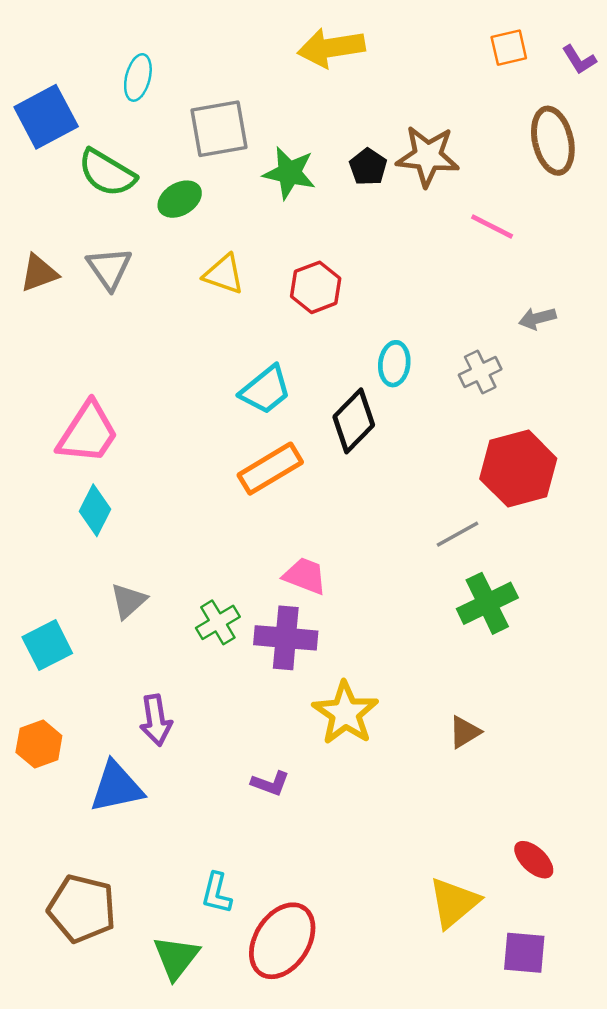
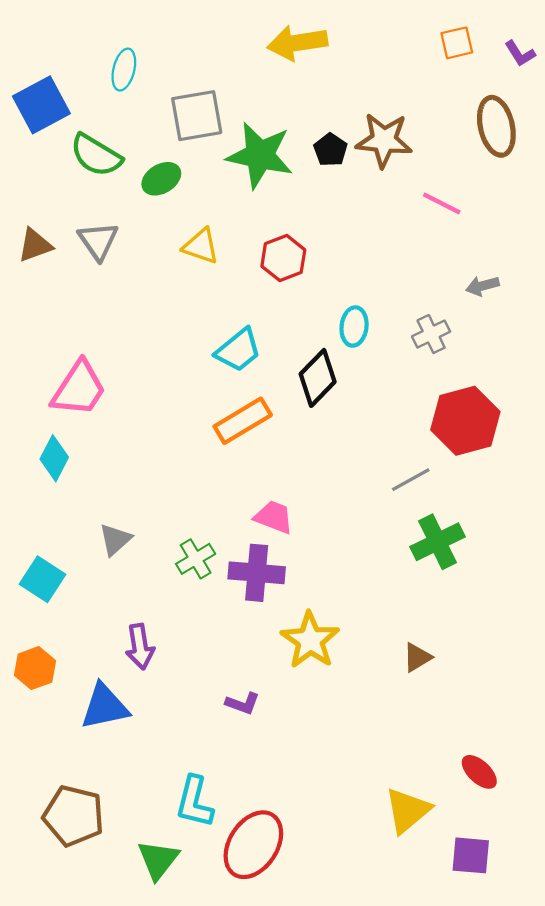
green star: (289, 173) -> (260, 155), size x1.4
cyan diamond: (95, 510) -> (54, 458), moved
cyan square: (47, 645) -> (42, 579), turned -30
cyan L-shape: (217, 893) -> (194, 802), size x1.4

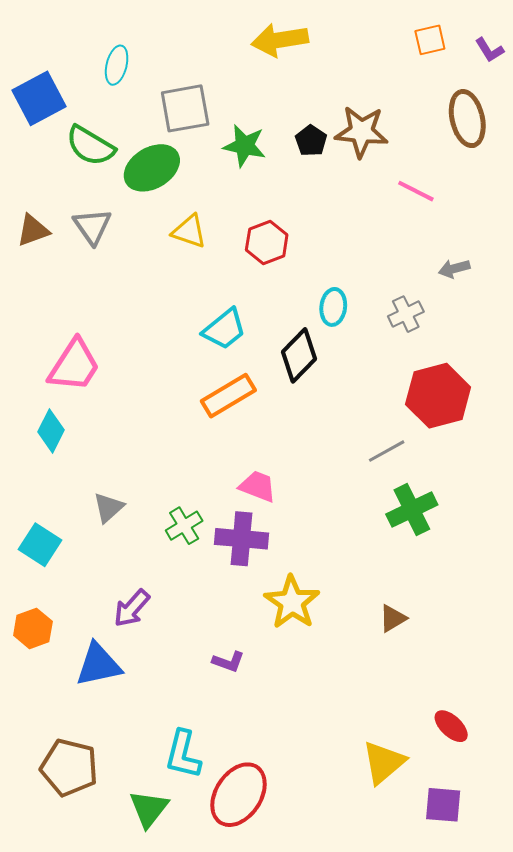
green star: (260, 155) -> (245, 146), size x0.7
green ellipse: (161, 179) -> (152, 168), size x1.5
purple arrow: (140, 647) -> (132, 608), turned 51

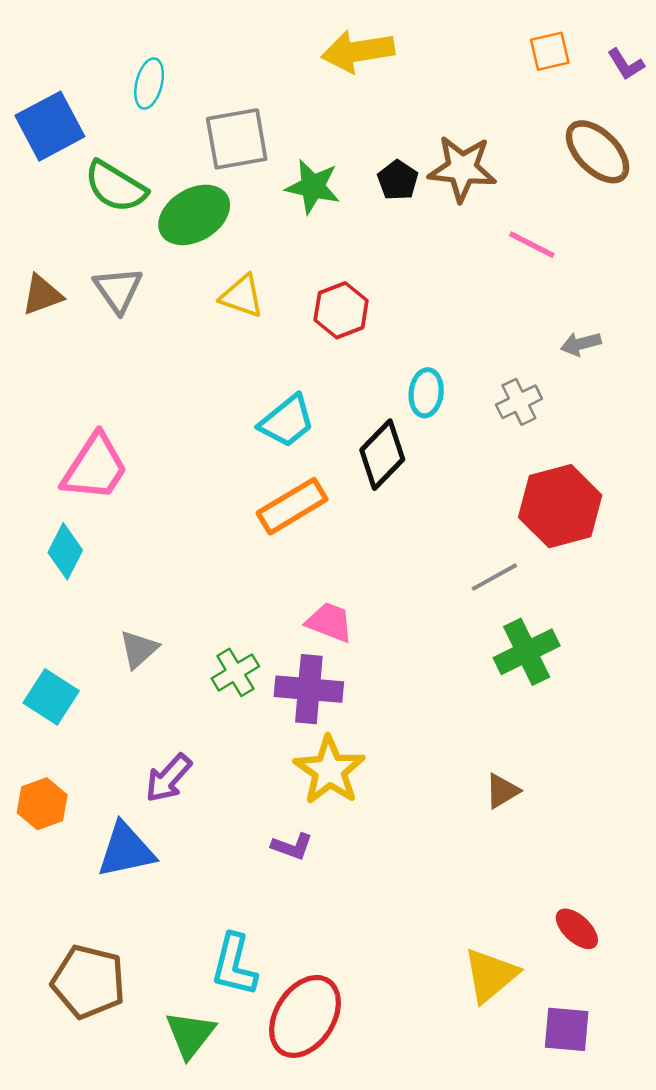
brown ellipse: (467, 119) -> (597, 152), turned -32
yellow star: (292, 602) -> (329, 770), moved

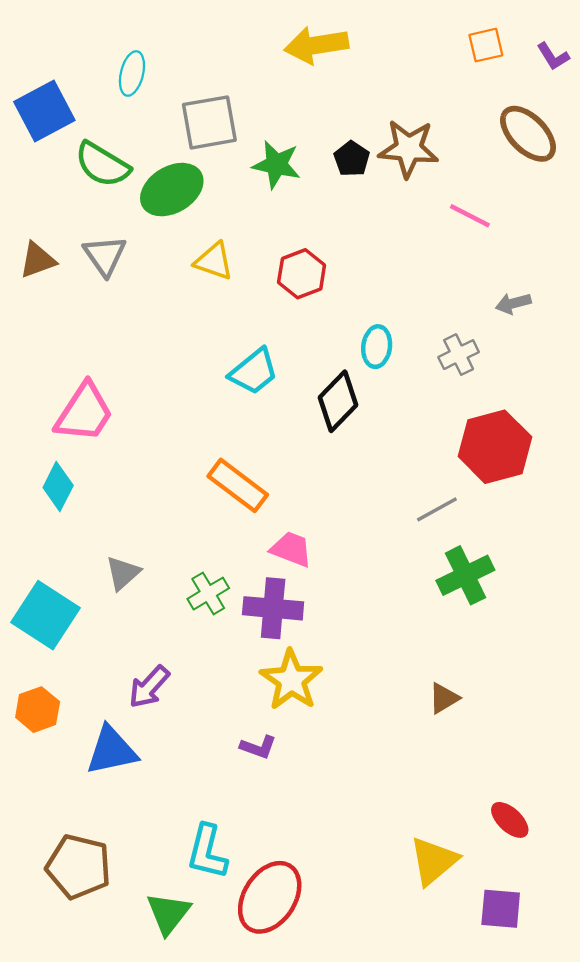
orange rectangle: (292, 506) -> (238, 485), moved, turned 68
cyan square: (51, 697) -> (46, 615), size x1.4

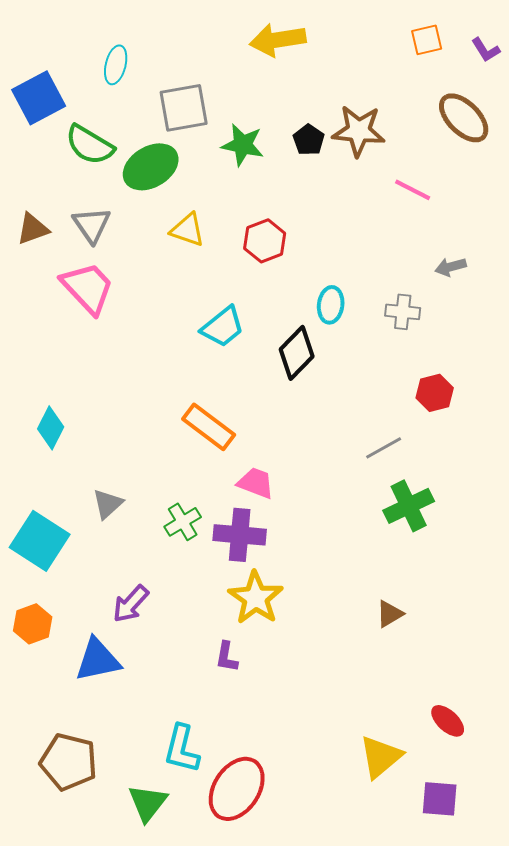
gray cross: (459, 355) -> (403, 312), turned 32
pink trapezoid: (84, 413) -> (88, 288), moved, turned -76
red hexagon: (495, 447) -> (435, 393), size x0.6
purple L-shape: (258, 747) -> (227, 657), turned 80

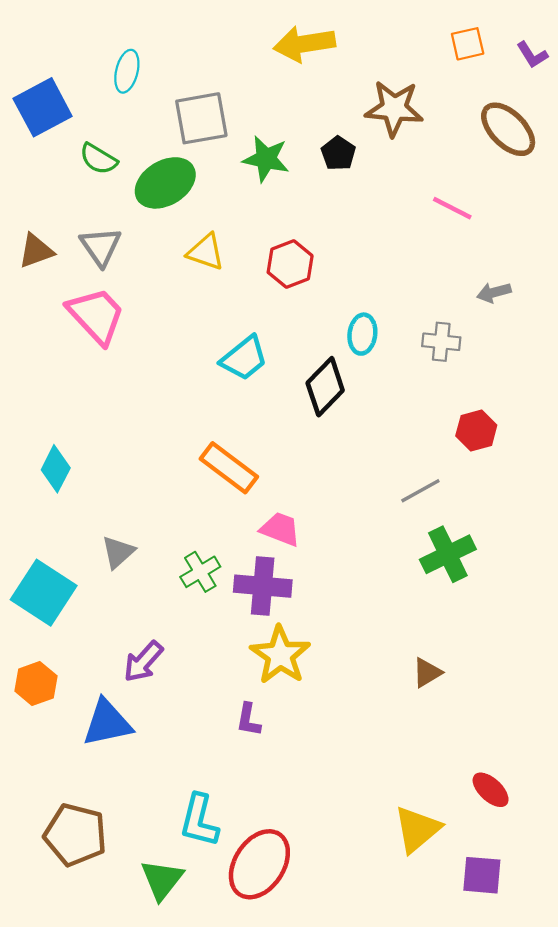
brown star: (359, 131) -> (394, 108), moved
green semicircle: (90, 145) -> (98, 159), size x0.7

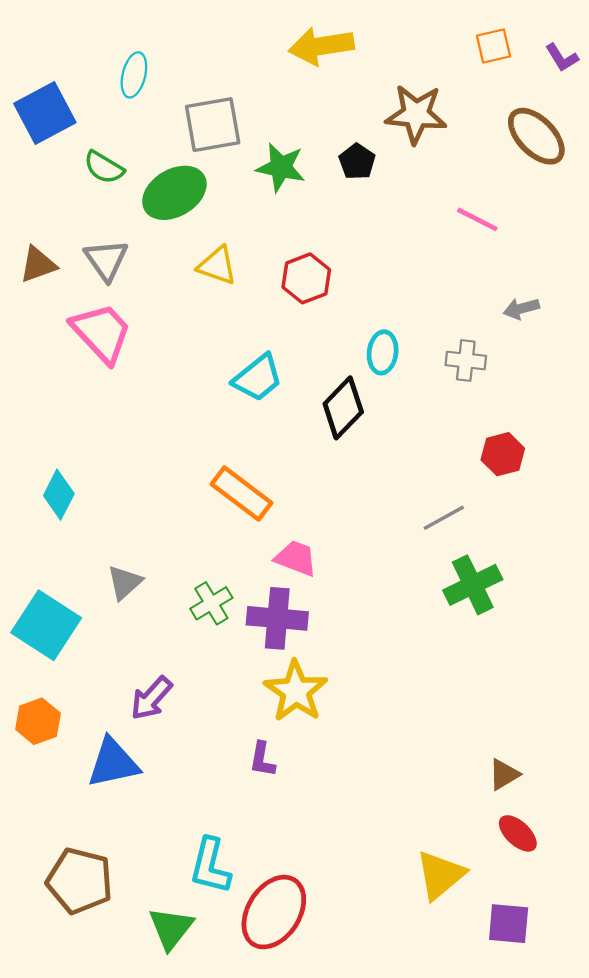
brown triangle: (427, 673) -> (504, 774), moved

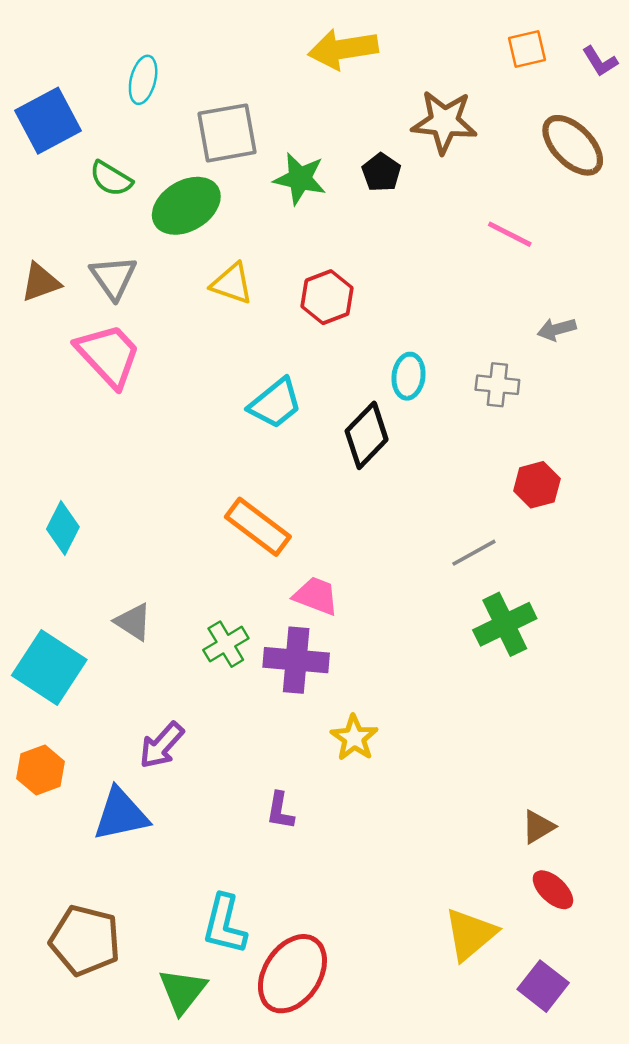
gray triangle: (125, 583) -> (133, 622), turned -45
yellow star: (296, 691) -> (354, 738), moved, size x0.7
purple square: (509, 924) -> (543, 986), turned 33

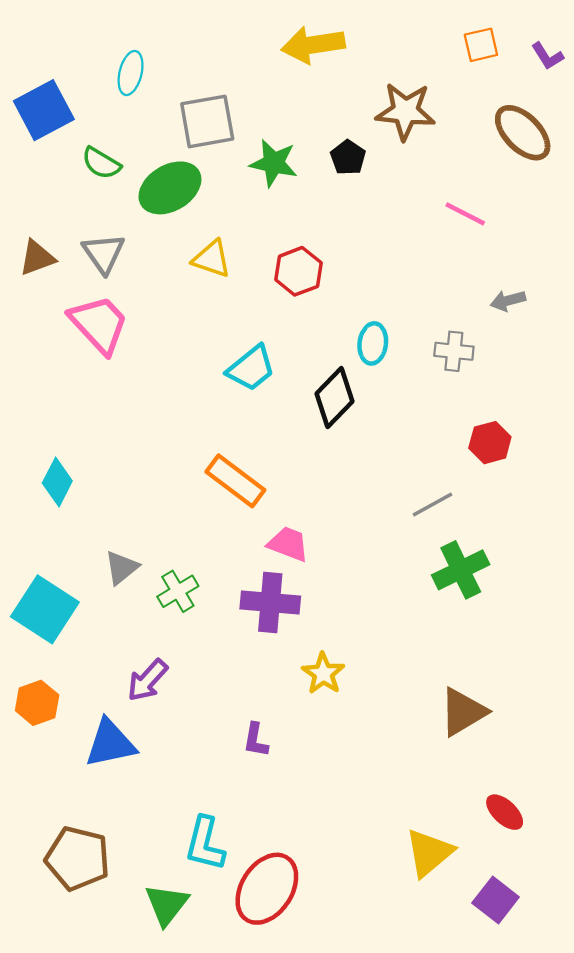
gray triangle: (133, 622) -> (122, 568), turned 48
green cross: (226, 644) -> (178, 591), moved
brown triangle: (538, 827) -> (463, 712), moved, size x1.6

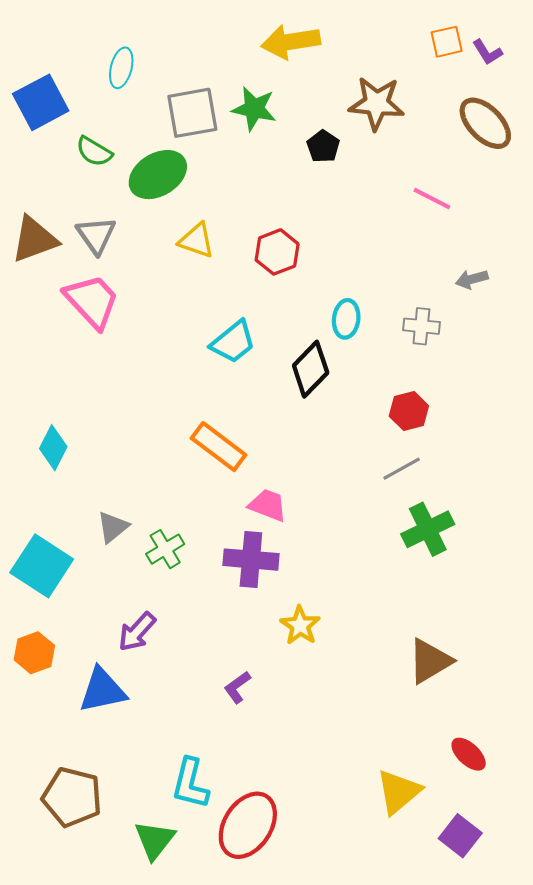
purple L-shape: (547, 56) -> (487, 52), moved
green star: (274, 163) -> (254, 109), moved
brown triangle: (37, 258) -> (34, 239), size x1.4
red hexagon: (490, 443) -> (409, 411), moved
purple L-shape: (256, 740) -> (237, 687), turned 44

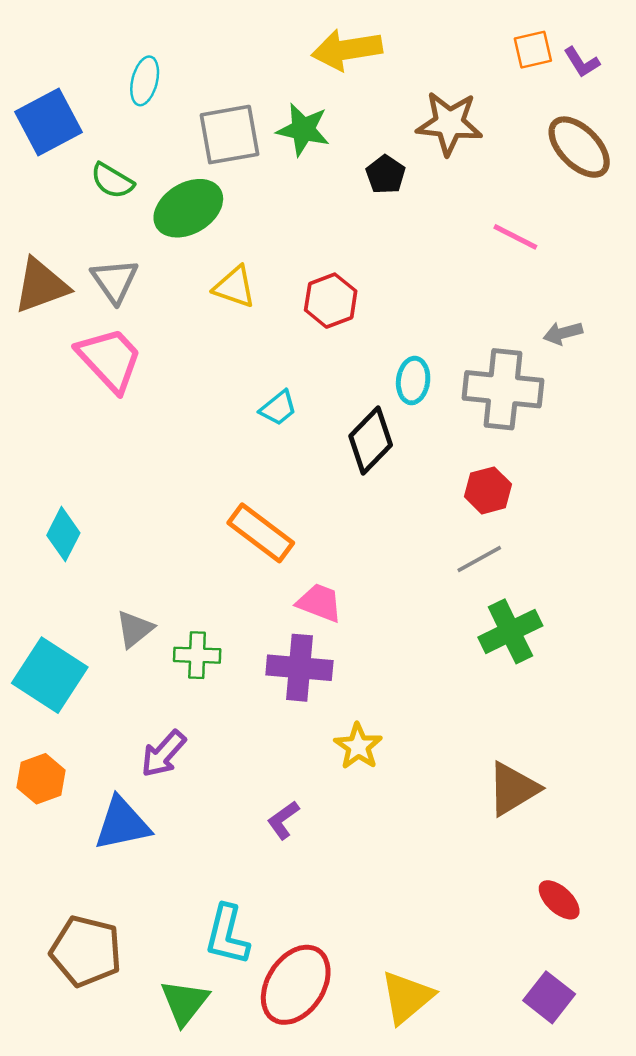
gray cross: (421, 326) -> (503, 389), size x1.8
cyan trapezoid: (233, 342) -> (278, 408), size x0.7
green cross: (165, 549) -> (197, 655), turned 33
yellow triangle: (398, 792) -> (407, 997), moved

